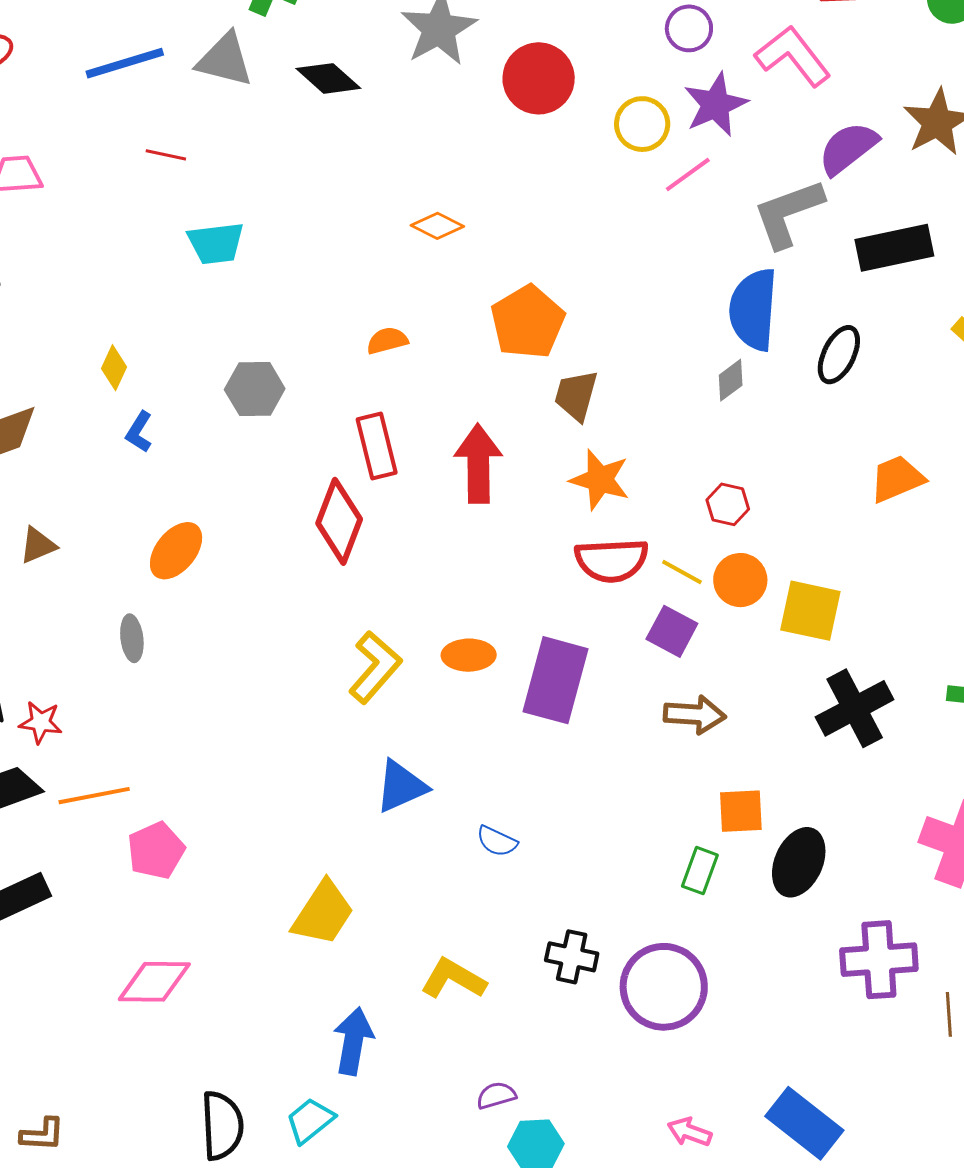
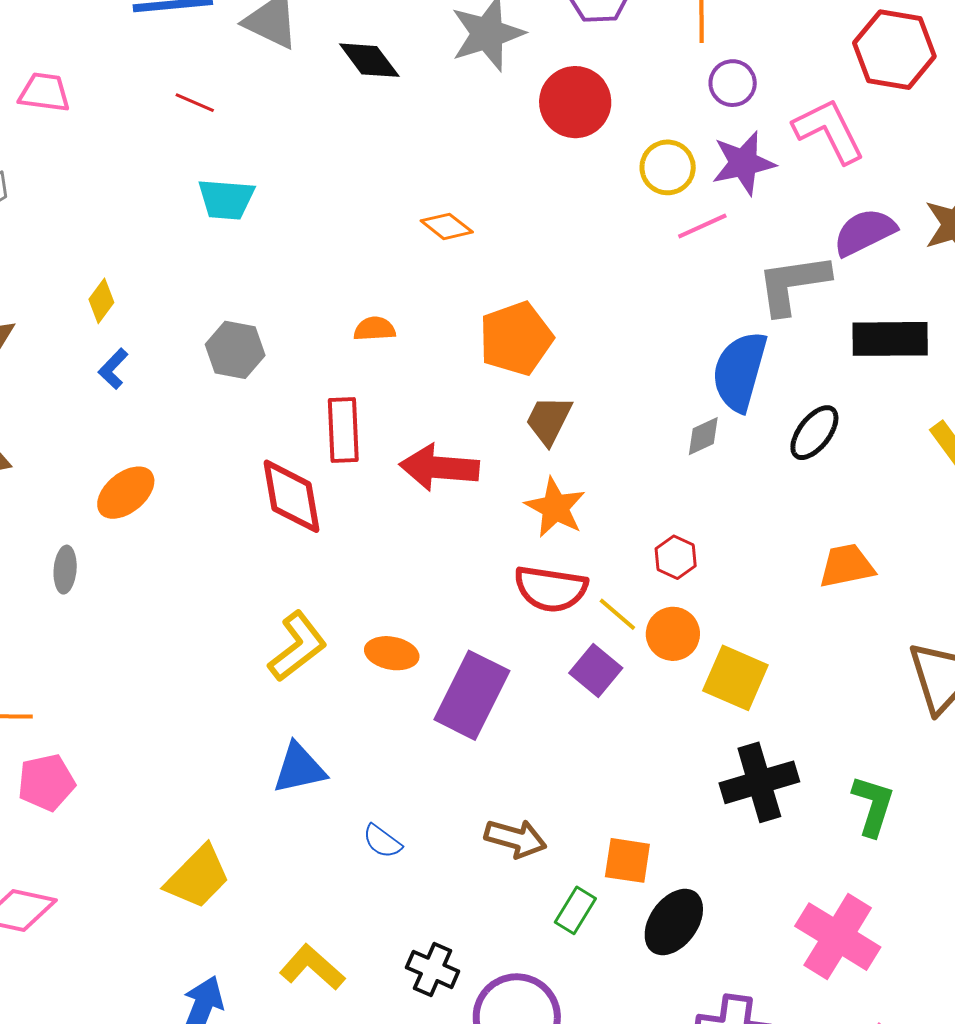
red arrow: (478, 464) -> (439, 468), turned -96
red diamond: (339, 521) -> (291, 496), turned -42
brown arrow: (695, 715) -> (516, 838), moved

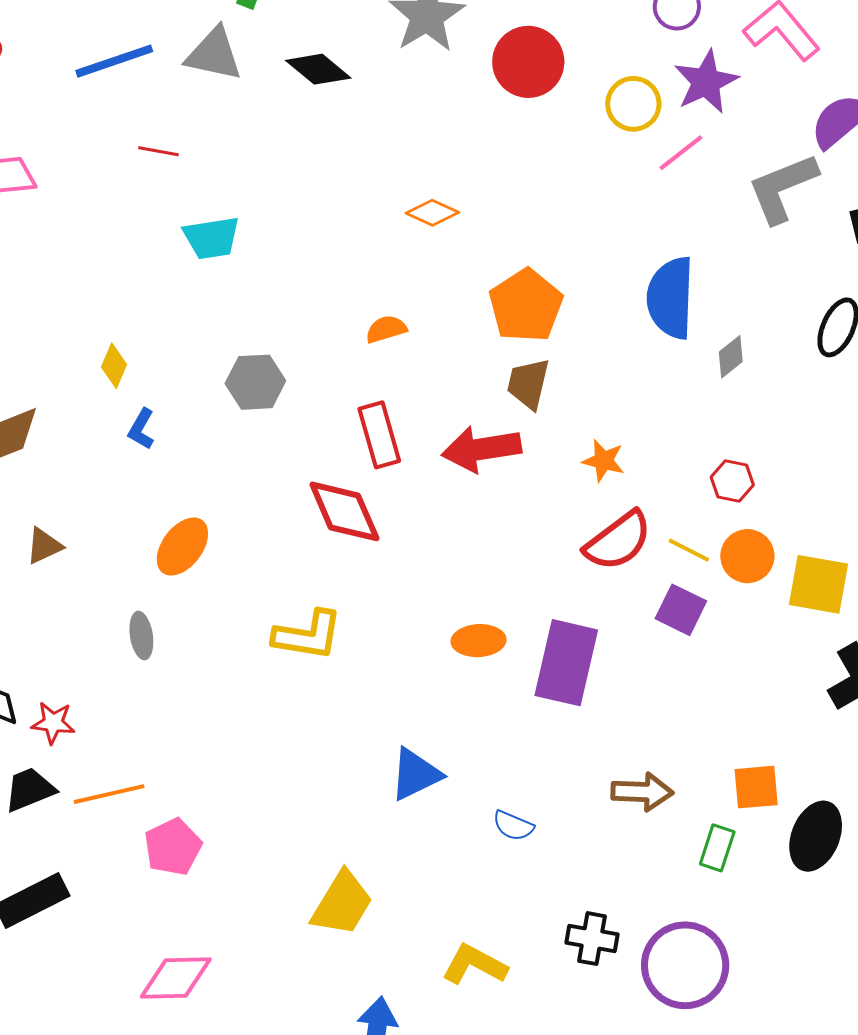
blue semicircle: (740, 371) -> (671, 298), moved
brown trapezoid: (549, 420) -> (528, 384), moved
orange star: (555, 507) -> (604, 461), size x0.7
red semicircle: (551, 589) -> (618, 541), turned -32
yellow L-shape: (298, 646) -> (308, 635), moved, turned 60

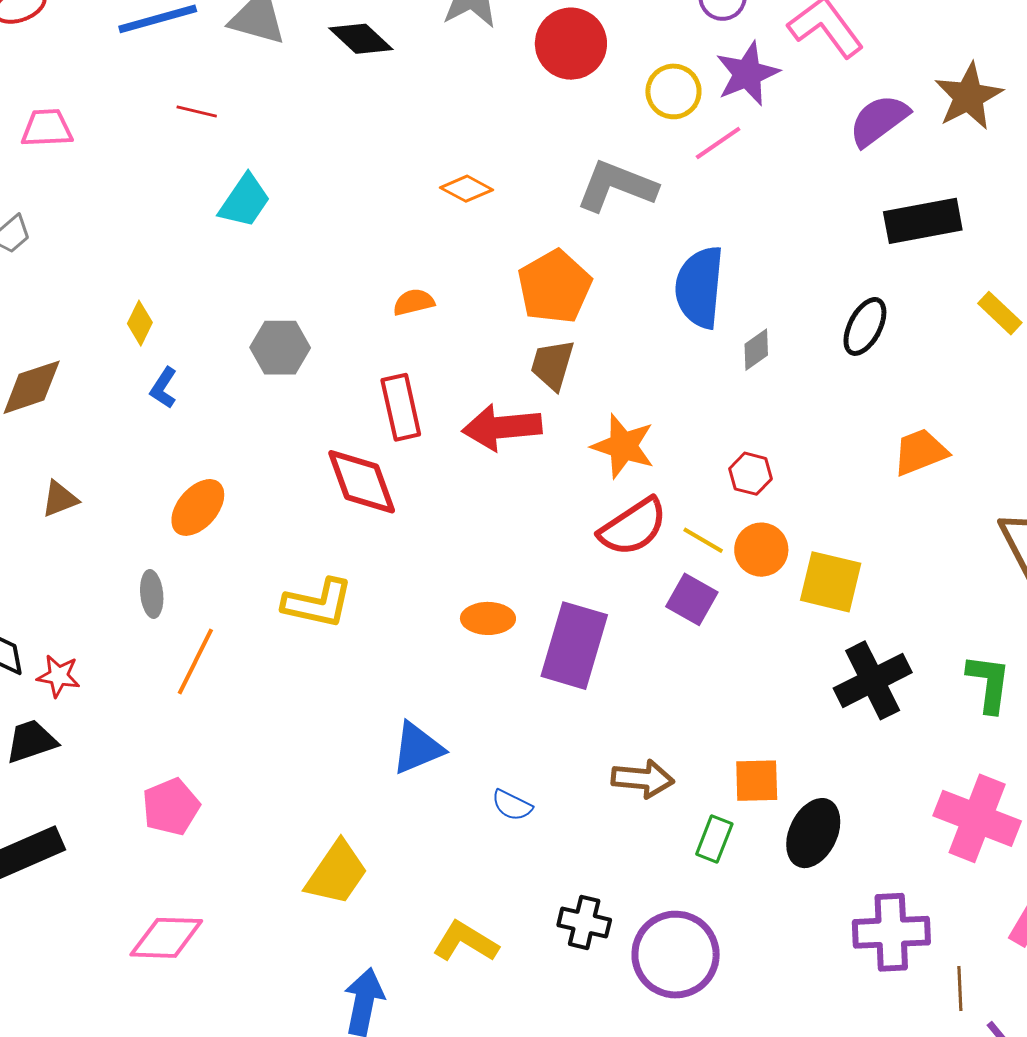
gray L-shape: (782, 188) -> (616, 186), moved, turned 40
cyan trapezoid: (212, 238) -> (245, 201), turned -50
orange star: (604, 461) -> (623, 446), size x1.5
orange line: (109, 794) -> (195, 662), moved, turned -54

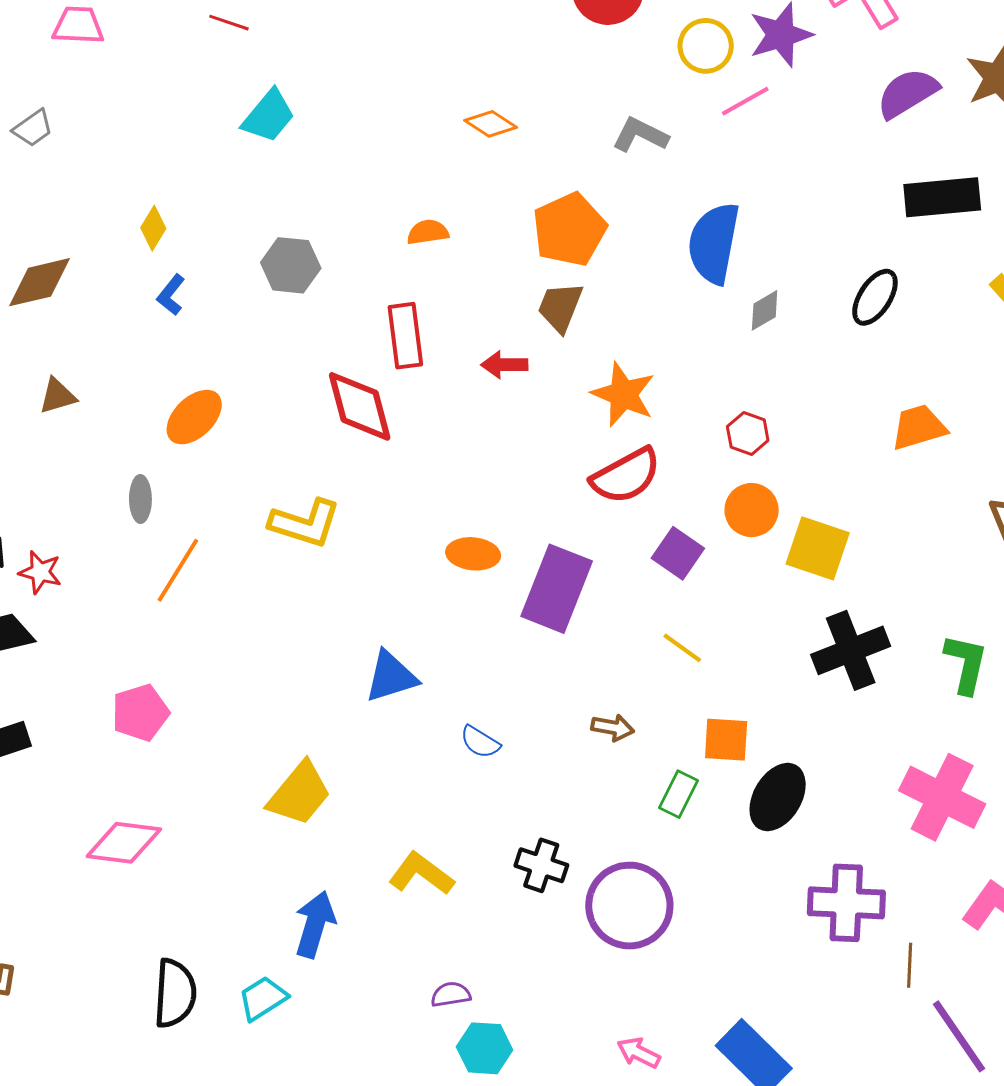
gray L-shape: (616, 186) -> (640, 135), size x0.7
red arrow: (502, 427) -> (504, 365), size x0.6
yellow line: (703, 540) -> (682, 648), moved
brown arrow: (643, 779) -> (613, 728), size x0.7

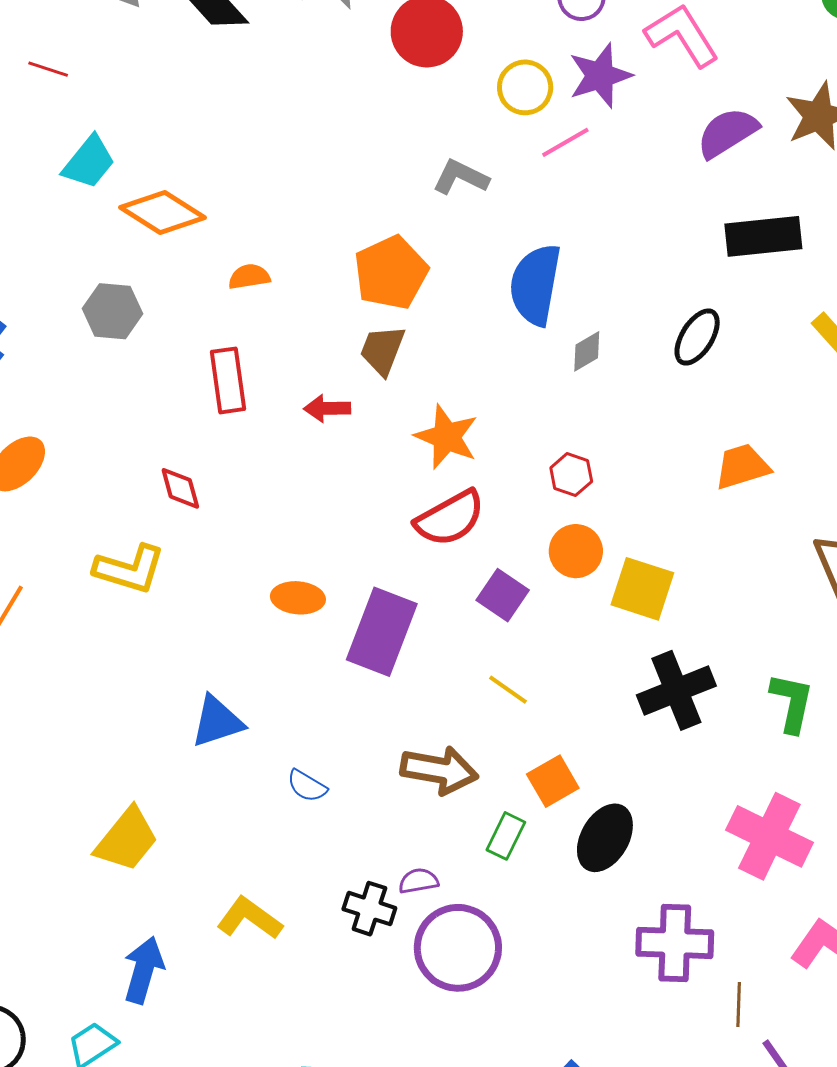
orange diamond: (491, 124) -> (162, 212), moved, size x1.6
red diamond: (360, 406) -> (180, 488), moved, size x0.6
brown arrow: (613, 728) -> (439, 770), size x1.8
orange square: (726, 740) -> (553, 781), turned -33
purple semicircle: (451, 994) -> (418, 881), moved

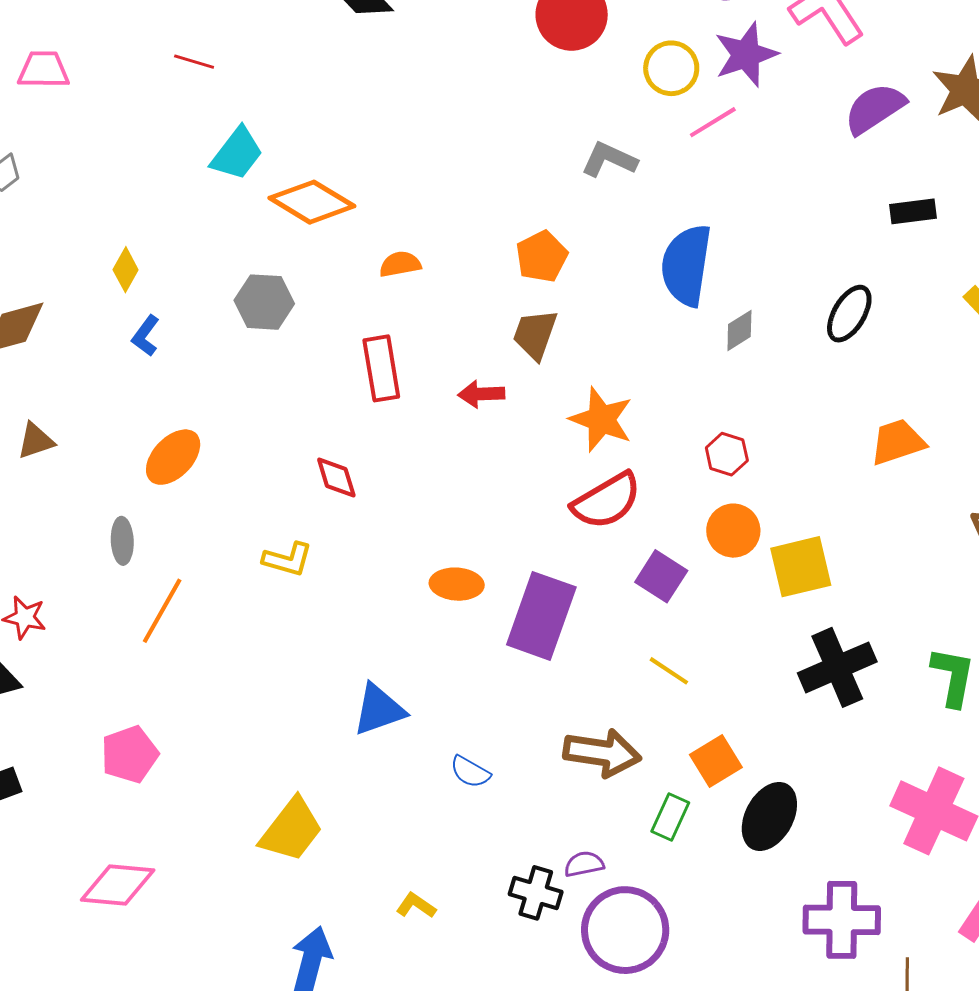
black rectangle: (763, 236) -> (913, 211), size x0.6
orange pentagon: (391, 273) -> (542, 257), size x0.7
yellow L-shape: (130, 569) -> (288, 559), size x0.7
yellow square: (642, 589) -> (801, 567), turned -30
yellow L-shape: (249, 918) -> (416, 906), size x0.6

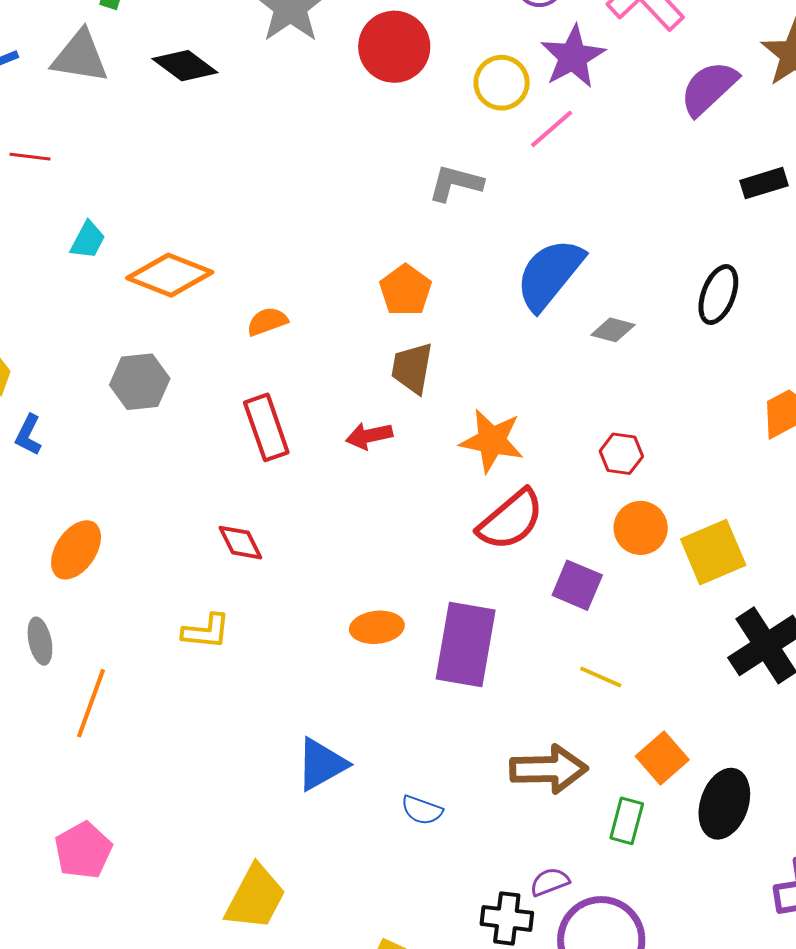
cyan trapezoid: (237, 154) -> (88, 240), size x0.7
blue semicircle: (686, 265) -> (550, 274), turned 40
gray diamond: (739, 331) -> (613, 330), turned 57

